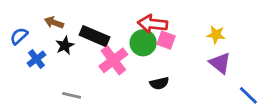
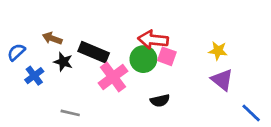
black star: (65, 45) -> (63, 62), turned -30

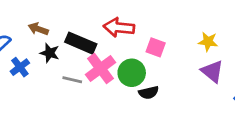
red arrow: (153, 40) -> (119, 27), moved
green circle: (143, 59) -> (132, 73), moved
gray line: (70, 113) -> (72, 80), moved

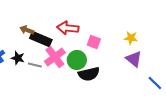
brown arrow: (38, 29) -> (27, 30), moved
black star: (50, 53) -> (18, 58), moved
black semicircle: (149, 93) -> (89, 74), size x1.5

